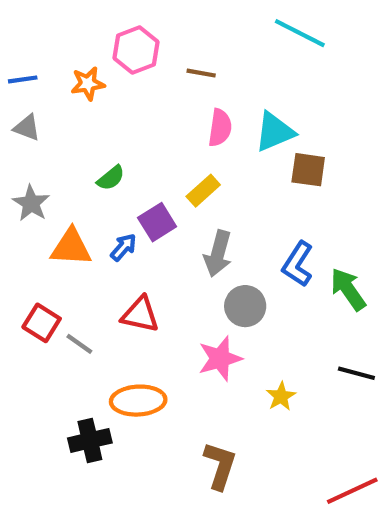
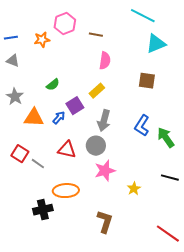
cyan triangle: (275, 132) -> (156, 44), moved
gray circle: (245, 306) -> (96, 146), moved
red line: (352, 491) -> (168, 234), turned 60

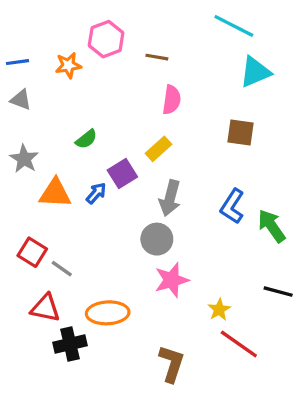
red triangle: (67, 150) -> (45, 308), moved
red line: (168, 234) -> (239, 344), moved

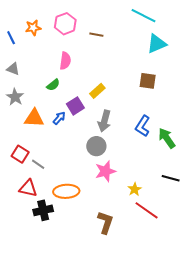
blue line: (17, 62) -> (11, 38), turned 72
orange star: (68, 65) -> (33, 28), moved
gray triangle: (21, 100) -> (13, 69), moved
pink semicircle: (172, 100) -> (65, 61), moved

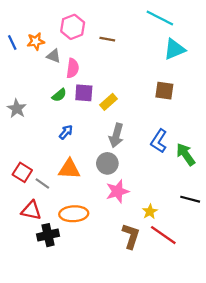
orange star: (33, 28) -> (36, 41), moved
gray triangle: (13, 69) -> (54, 56), moved
purple square: (75, 106) -> (84, 93), moved, turned 36
orange triangle: (34, 118) -> (69, 169), moved
brown L-shape: (105, 222) -> (131, 236), moved

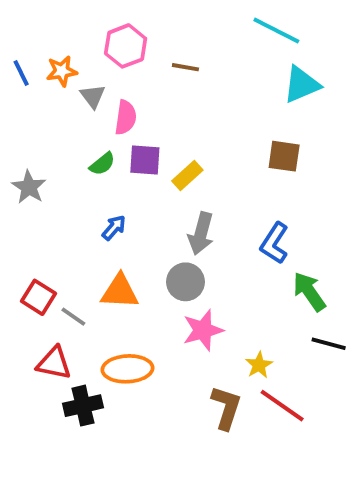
gray triangle: (54, 56) -> (93, 96), turned 32
green arrow: (186, 154) -> (309, 292), moved

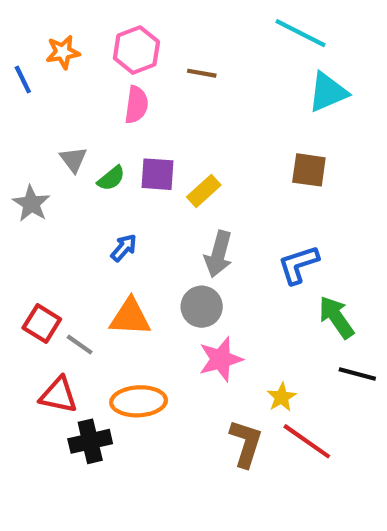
orange star: (62, 71) -> (63, 52), moved
gray triangle: (93, 96) -> (73, 159), moved
pink semicircle: (126, 117) -> (136, 105), moved
blue L-shape: (274, 243) -> (298, 265), turned 39

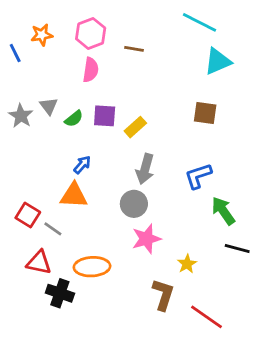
gray star: (31, 204) -> (21, 116), moved
orange triangle: (130, 317) -> (74, 195), moved
black cross: (90, 441) -> (60, 293), turned 32
red line: (307, 441) -> (207, 317), moved

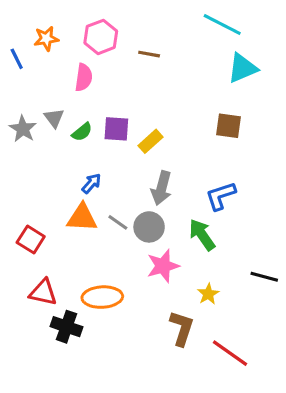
pink semicircle: (91, 70) -> (84, 77), moved
green arrow: (223, 211) -> (202, 235), moved
gray line: (53, 229) -> (118, 222), moved

